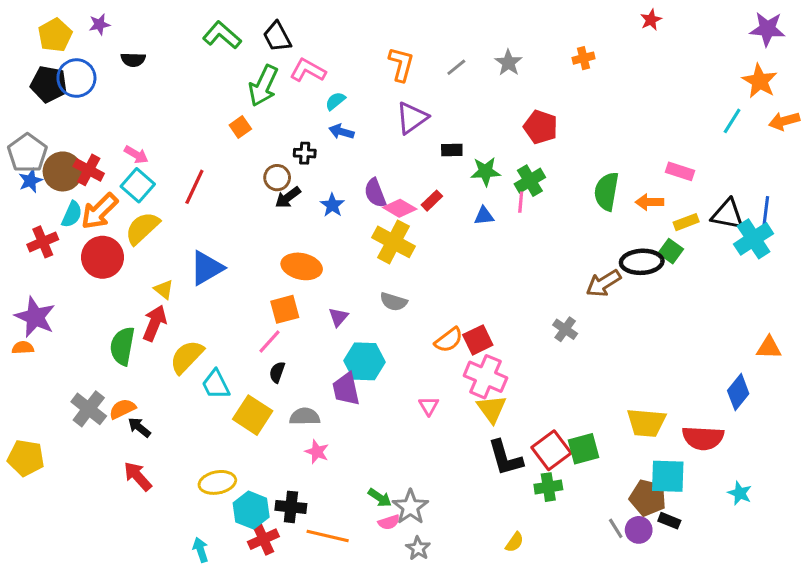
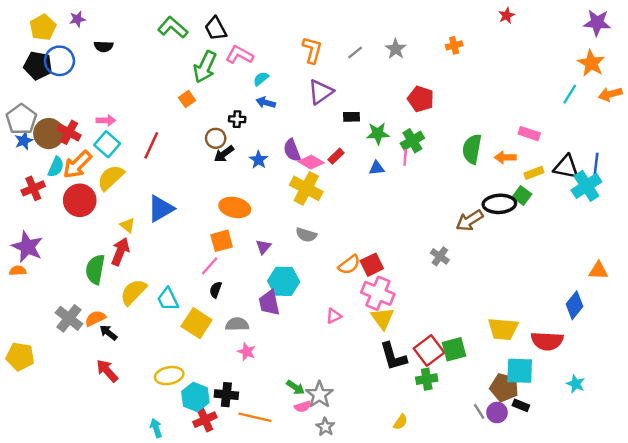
pink arrow: (136, 155) -> (106, 120), turned -30
yellow semicircle: (187, 357) -> (133, 292), moved
pink triangle: (429, 406) -> (334, 316), turned 35

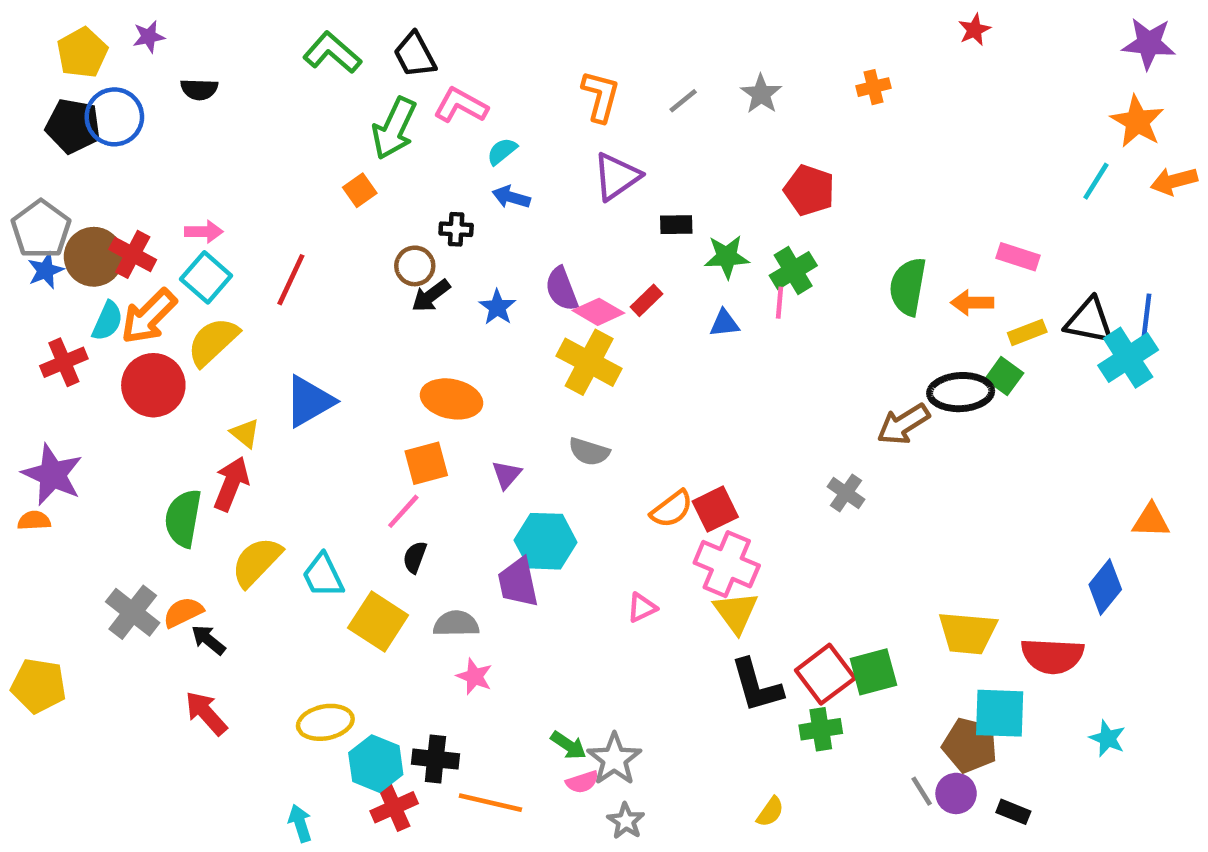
black rectangle: (521, 405) -> (1013, 812), moved

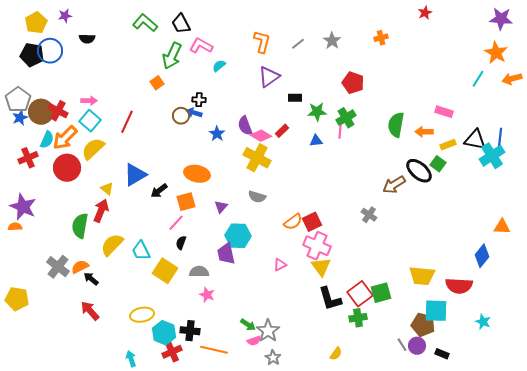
blue arrow: (511, 197) -> (194, 113), moved
black arrow: (431, 296) -> (159, 191), moved
black ellipse: (961, 392) -> (419, 171), turned 44

